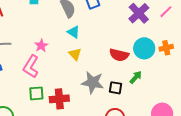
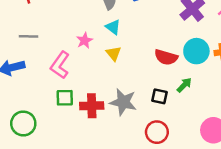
pink star: (41, 46) -> (85, 40), moved
gray star: (93, 82) -> (123, 102), moved

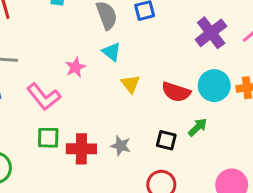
yellow triangle: (114, 53) -> (131, 84), moved
pink L-shape: (60, 65) -> (44, 97), turned -76
gray star: (123, 102) -> (121, 146), size x0.6

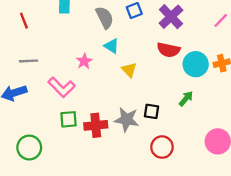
purple cross: (211, 33) -> (171, 17), moved
red semicircle: (176, 92) -> (168, 50), moved
black square: (166, 140) -> (152, 111), moved
gray star: (121, 146) -> (127, 120), size x1.5

